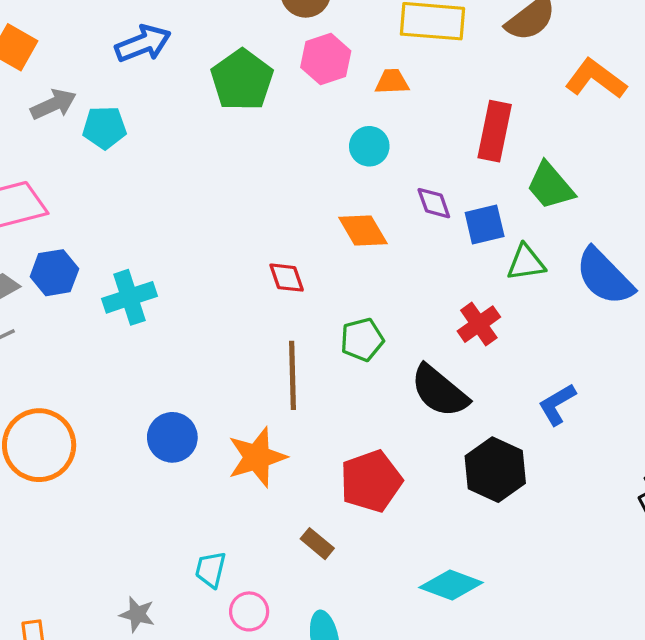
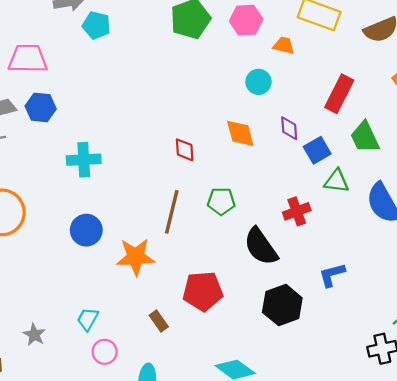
blue square: (485, 225) -> (317, 150), turned -32
cyan cross: (130, 297) -> (84, 160), moved

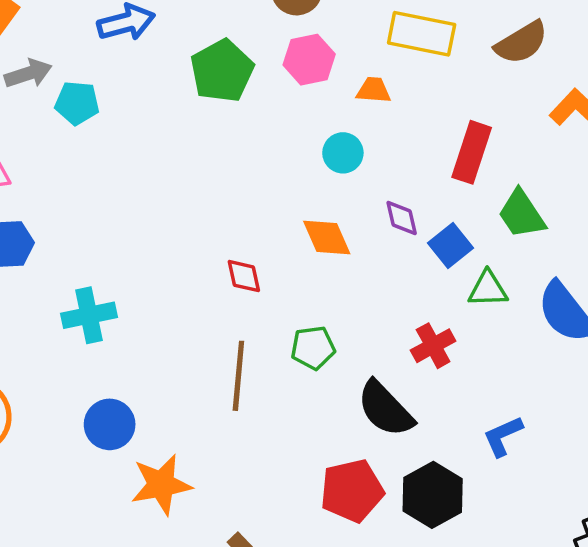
orange star: (136, 257) -> (161, 485), moved
red pentagon: (203, 291) -> (352, 491), moved

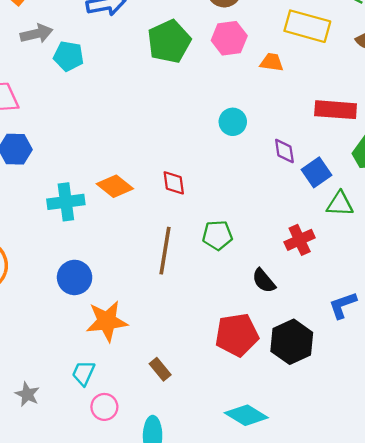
red rectangle: (472, 152) -> (336, 110), turned 72
cyan circle: (343, 153) -> (233, 122), moved
orange diamond: (327, 237) -> (115, 186), moved, turned -32
black semicircle: (385, 409) -> (264, 281), size x0.6

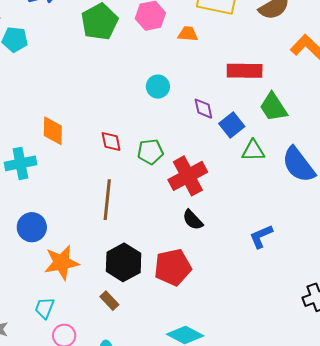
orange diamond: (115, 186) -> (53, 131), moved, turned 56
green pentagon: (217, 235) -> (150, 152), moved
red cross: (300, 240) -> (188, 176), moved, size x1.5
black hexagon: (292, 342) -> (124, 262), moved

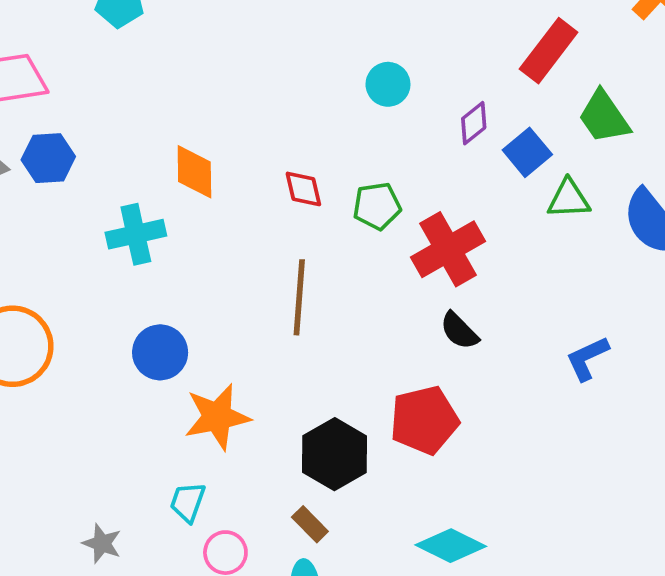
red rectangle: (245, 71) -> (549, 51), turned -52
purple diamond: (203, 109) -> (474, 123), turned 65
black hexagon: (124, 262) -> (335, 454), moved
brown rectangle: (109, 301) -> (310, 524), moved

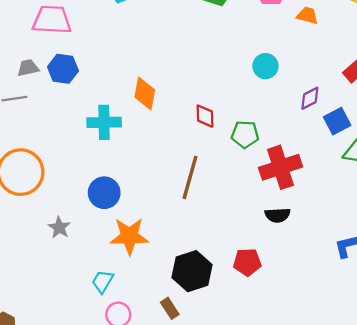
black semicircle: (459, 331) -> (278, 215), turned -60
red pentagon: (424, 420) -> (247, 262), size x0.7
gray star: (102, 543) -> (59, 227), moved

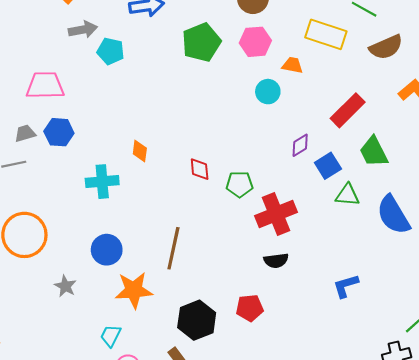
cyan circle: (265, 66) -> (268, 92), moved
orange diamond: (145, 94) -> (140, 151), size x0.7
brown line: (190, 177) -> (173, 248), moved

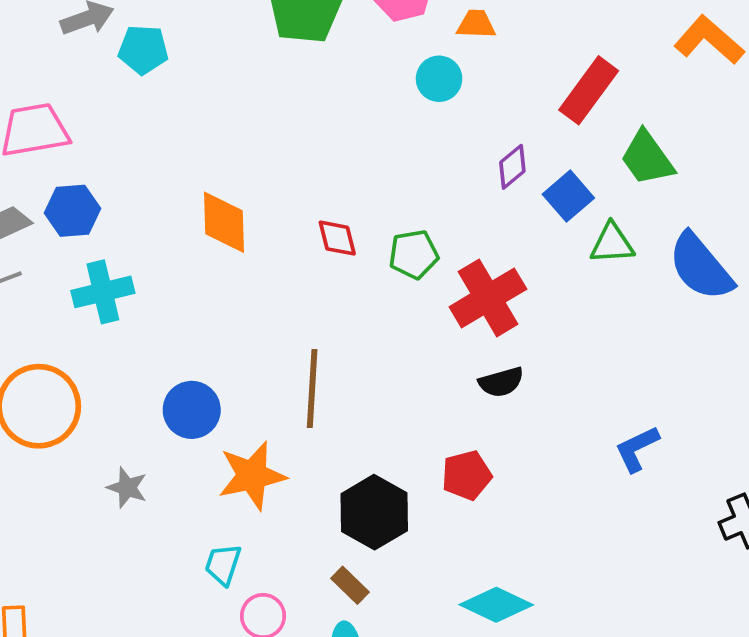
orange diamond: (140, 151) -> (224, 222), size x1.6
cyan cross: (102, 182) -> (103, 292), moved
blue L-shape: (346, 286) -> (637, 449), moved

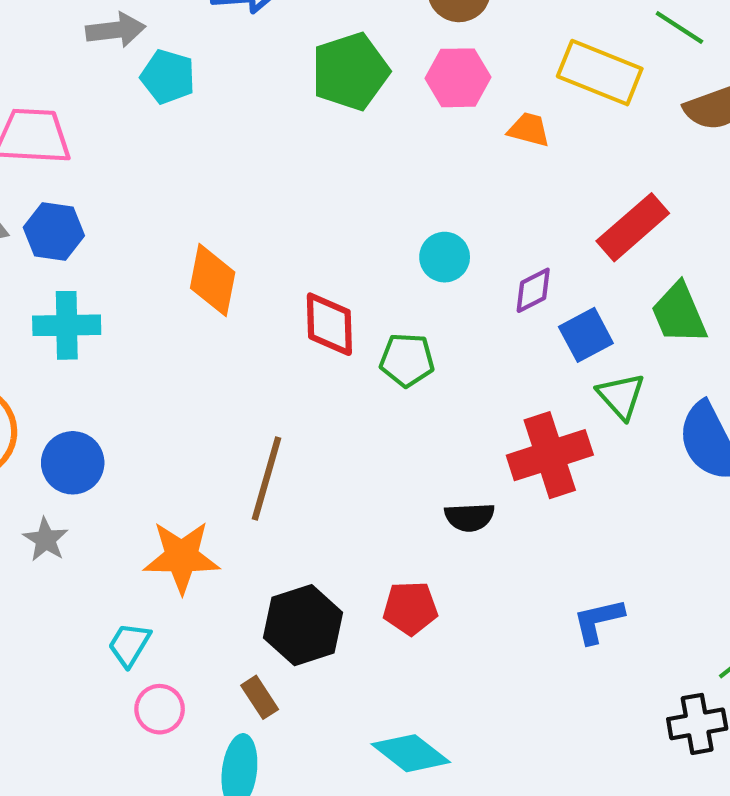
cyan circle: (439, 79) -> (445, 257), moved
red diamond: (337, 238) -> (329, 324), size x1.4
green triangle: (612, 243) -> (621, 396), turned 39
red cross: (488, 298) -> (550, 455), moved
blue circle: (192, 410) -> (73, 463), moved

